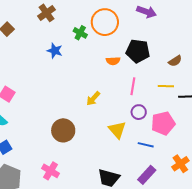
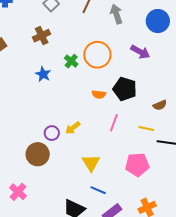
purple circle: (139, 112) -> (52, 133), moved
blue line: (146, 145) -> (98, 190), moved

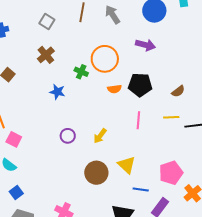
orange semicircle: (99, 94) -> (114, 89), moved
purple circle: (52, 133) -> (68, 136), moved
brown circle: (38, 154) -> (96, 173), moved
pink pentagon: (137, 165) -> (171, 173), moved

